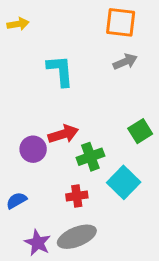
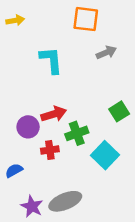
orange square: (121, 22) -> (86, 19), moved
red cross: (77, 196) -> (50, 150), moved

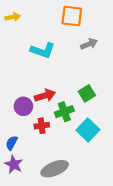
cyan L-shape: (51, 60) -> (43, 50), turned 115
green square: (119, 111) -> (87, 93), moved
blue semicircle: (14, 171) -> (12, 143), turned -32
purple star: (32, 206) -> (14, 164), moved

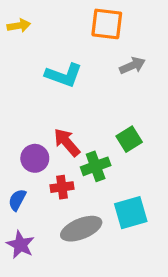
red arrow: (45, 96) -> (67, 142), turned -114
cyan square: (88, 130) -> (131, 213), moved, turned 30
blue semicircle: (12, 143) -> (17, 200), moved
gray ellipse: (55, 169) -> (81, 229), moved

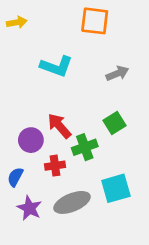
gray arrow: (132, 66) -> (117, 73), moved
purple star: (20, 245) -> (29, 208), moved

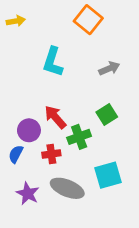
orange square: (95, 21) -> (88, 20), turned 32
cyan L-shape: (56, 66) -> (53, 62), turned 88
blue semicircle: (15, 177) -> (16, 154), moved
gray ellipse: (72, 202) -> (67, 188), turned 44

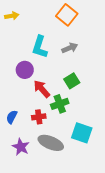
gray arrow: (109, 68) -> (70, 48), moved
green square: (107, 115) -> (72, 81), moved
purple circle: (29, 130) -> (25, 70), moved
cyan square: (108, 175) -> (82, 133), turned 35

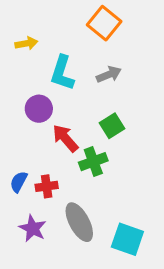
yellow arrow: (12, 16) -> (26, 43), moved
red cross: (39, 117) -> (47, 186), moved
cyan square: (82, 133) -> (127, 239), moved
gray ellipse: (51, 143) -> (79, 222), turned 40

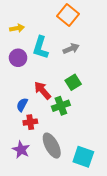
purple circle: (39, 109) -> (18, 58), moved
blue semicircle: (19, 182) -> (22, 105), moved

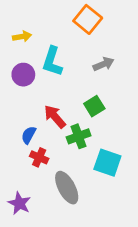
gray arrow: (71, 49) -> (103, 64), moved
red cross: (30, 122) -> (39, 157), turned 32
purple star: (21, 150) -> (19, 203), moved
cyan square: (83, 157) -> (107, 163), moved

